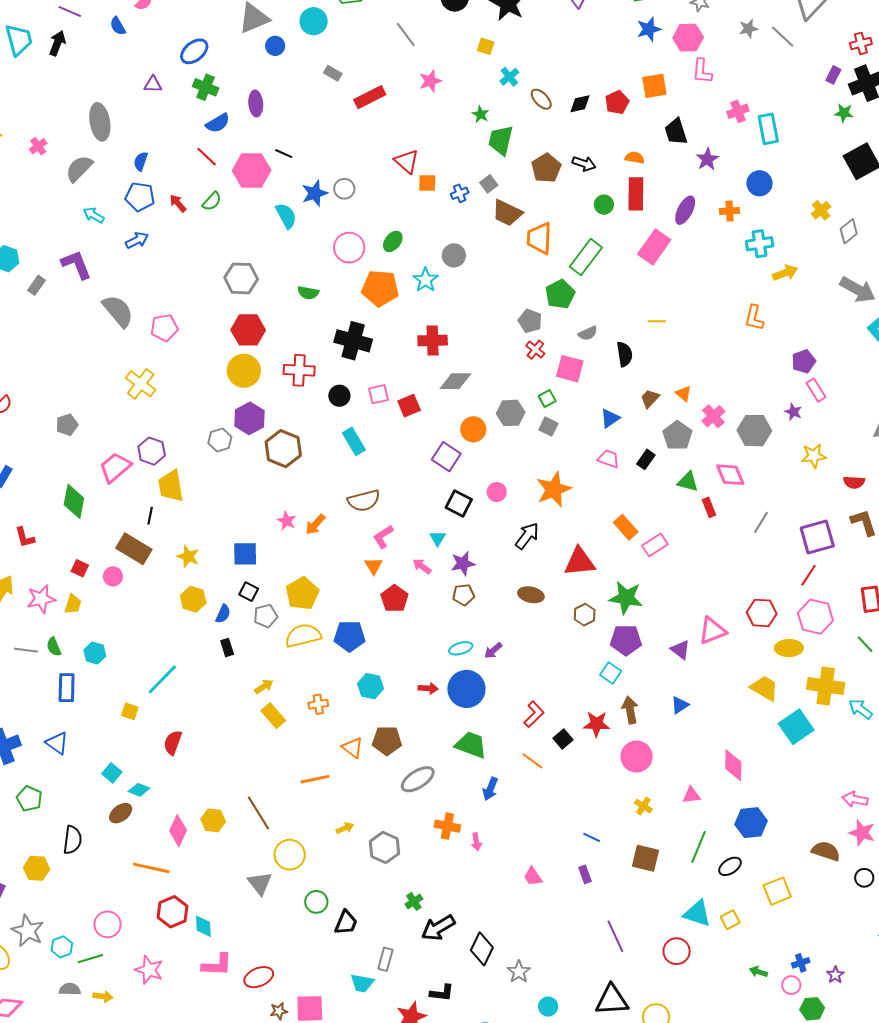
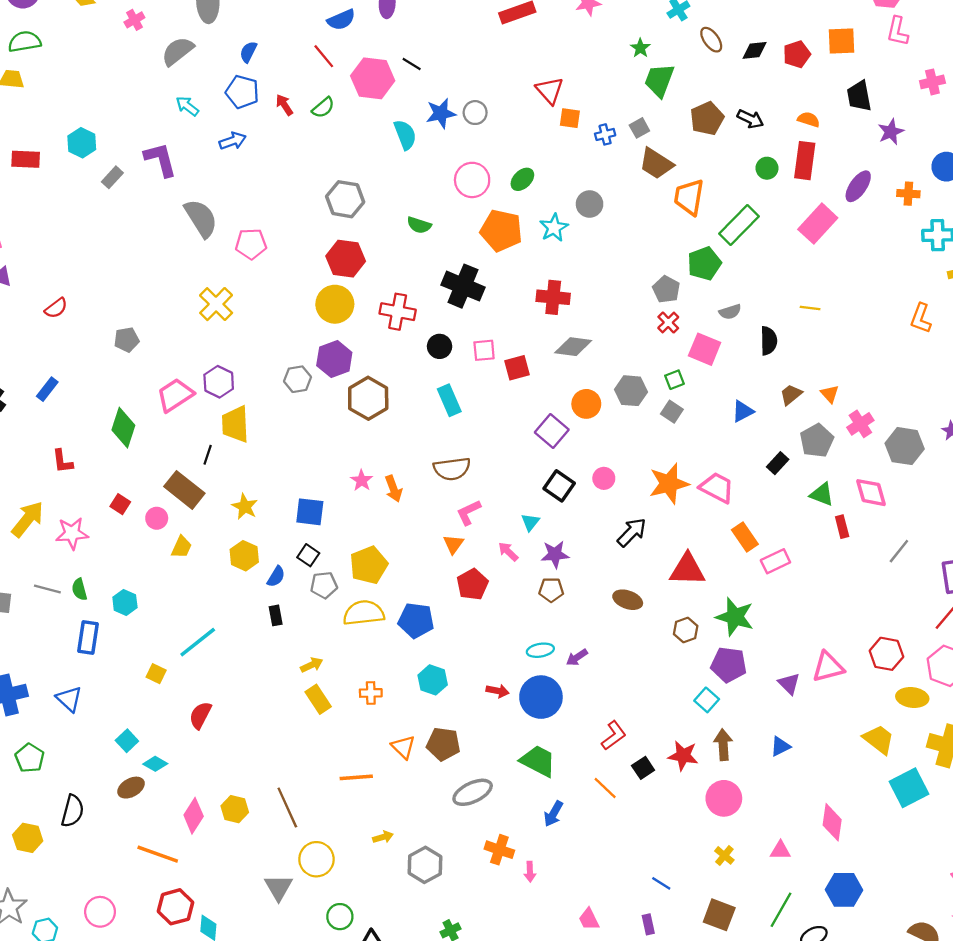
pink trapezoid: (609, 459) -> (717, 488), moved, size x1.4
orange arrow: (315, 524) -> (393, 489), turned -70
yellow trapezoid: (73, 604) -> (182, 547), moved

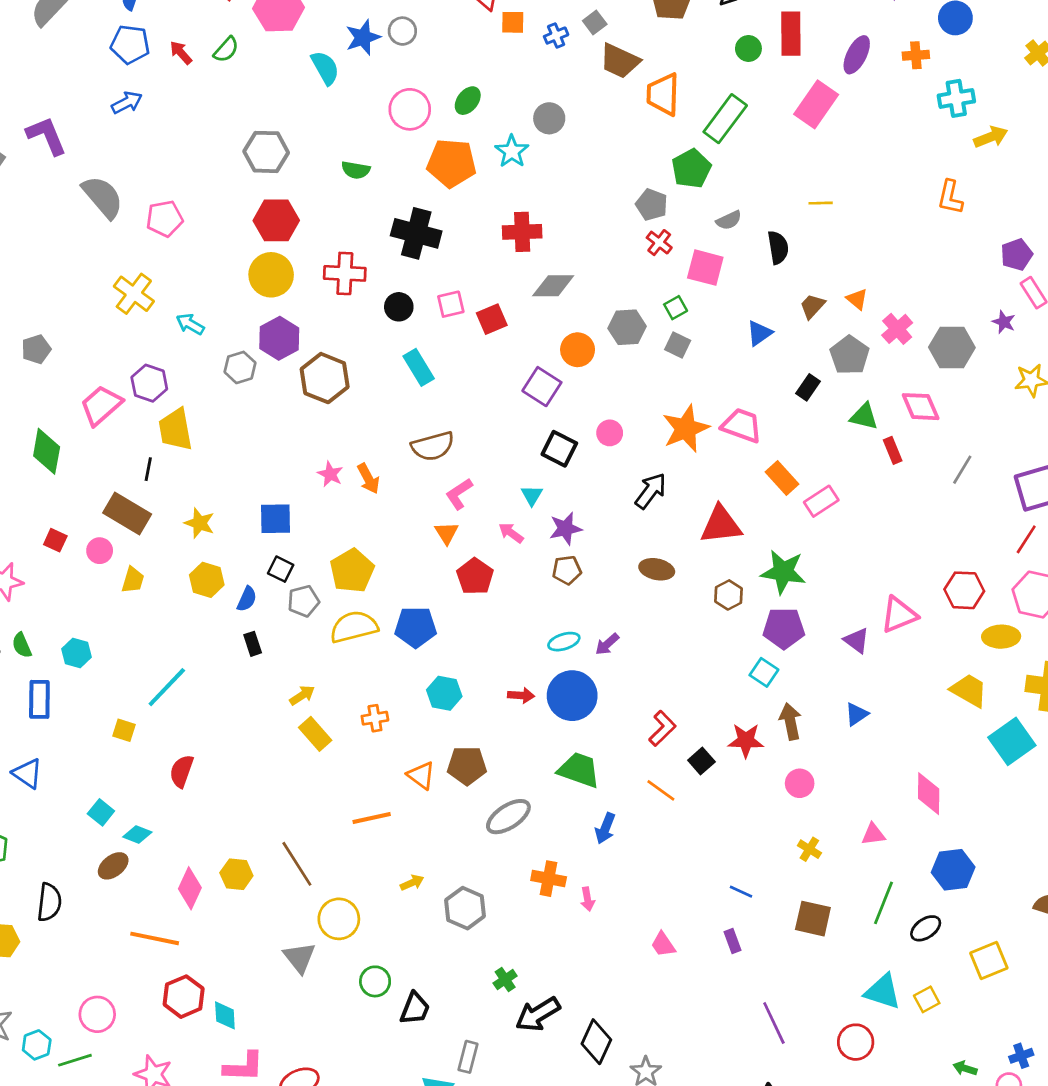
cyan arrow: (187, 106) -> (190, 324), moved
pink circle: (724, 798) -> (800, 783), size x0.7

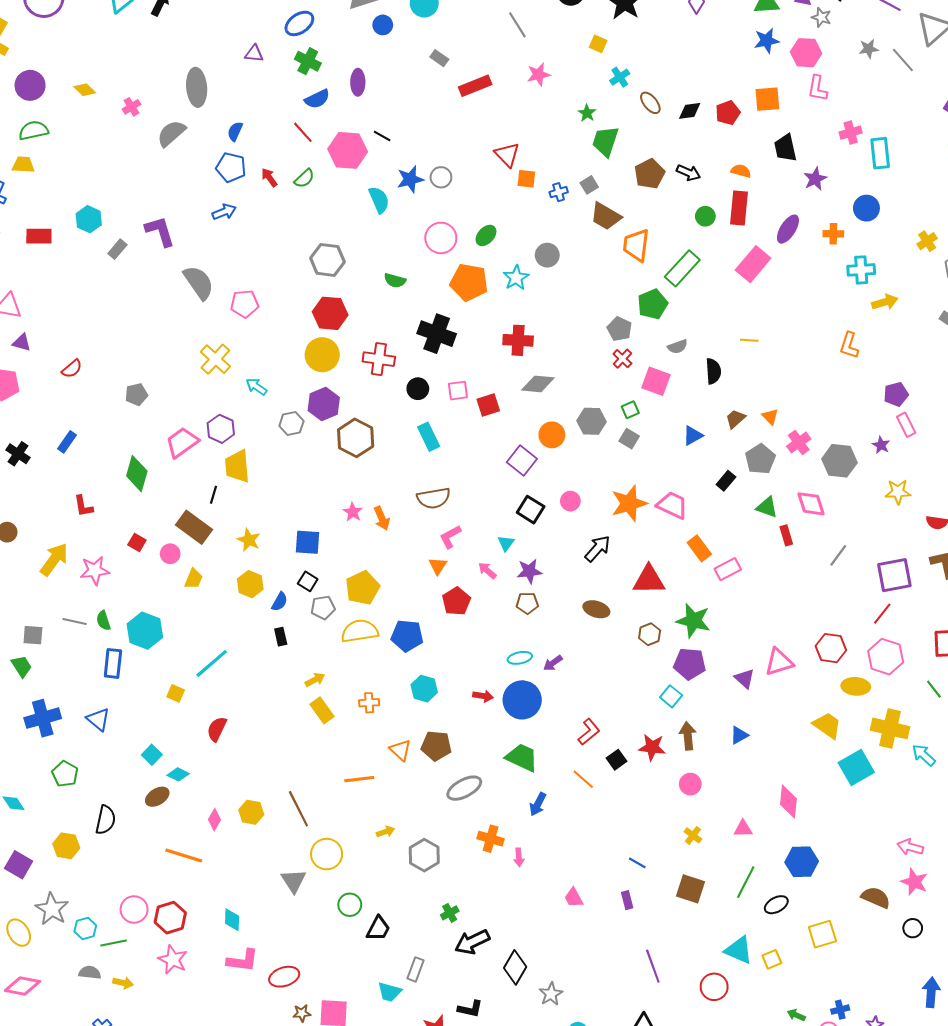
cyan hexagon: (76, 653) -> (145, 631), size x1.6
pink diamond: (190, 888) -> (214, 820), size x0.7
red hexagon: (184, 997) -> (170, 918), moved

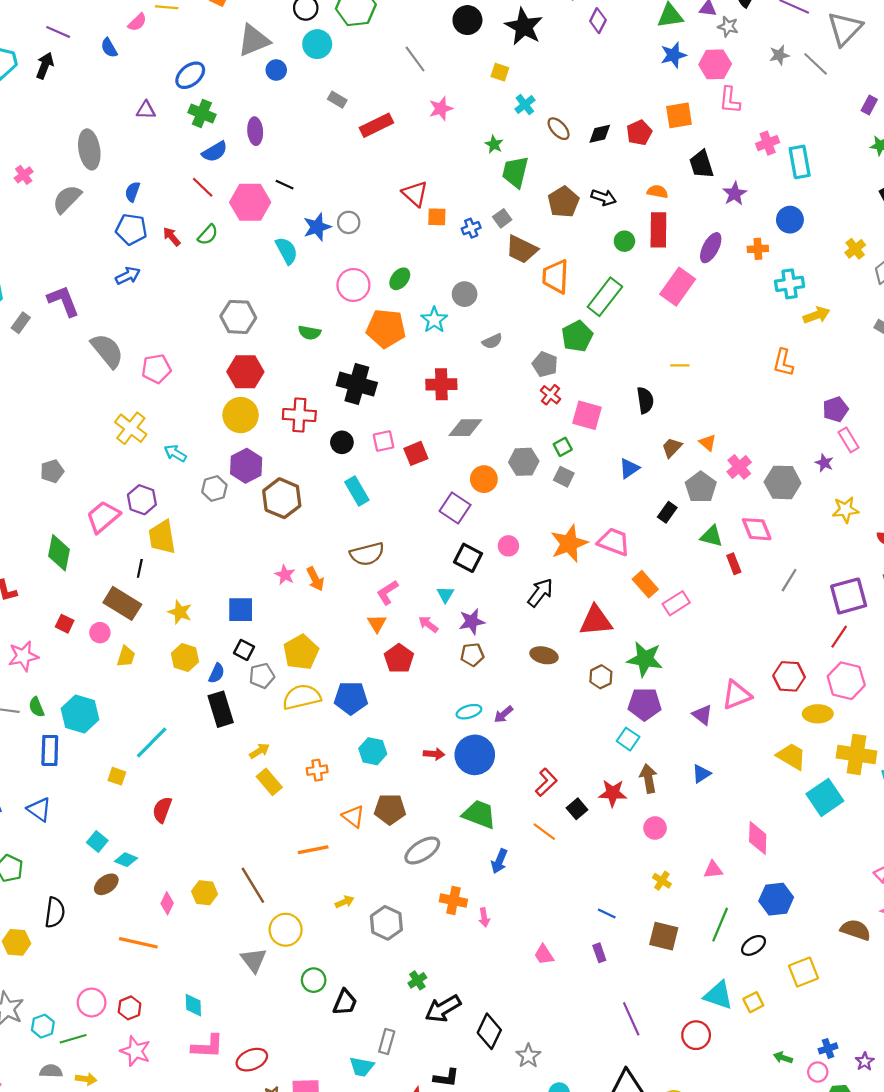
gray semicircle: (678, 347) -> (492, 341), moved
black rectangle: (281, 637) -> (221, 709), size x1.8
red hexagon: (170, 918) -> (130, 1008), size x0.7

